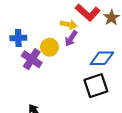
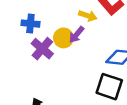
purple arrow: (71, 38) -> (77, 35), moved
black square: (96, 86) -> (109, 87), turned 30

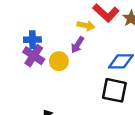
yellow circle: (63, 38) -> (59, 61), moved
purple cross: (42, 49) -> (34, 56), moved

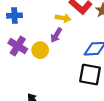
blue cross: (32, 40) -> (14, 16), moved

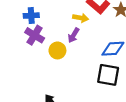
purple cross: (18, 46) -> (35, 35), moved

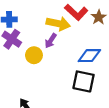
yellow arrow: (81, 18) -> (58, 24), size x1.5

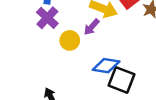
blue diamond: (89, 56) -> (106, 66), moved

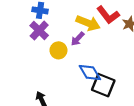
blue diamond: (106, 66) -> (90, 73), turned 50

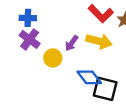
yellow arrow: (88, 23) -> (99, 41), moved

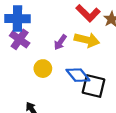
blue cross: (28, 18) -> (17, 19), size x1.5
yellow circle: (53, 58) -> (43, 69), moved

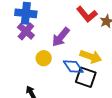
yellow arrow: (87, 40) -> (91, 57), moved
purple arrow: (60, 42) -> (61, 37), size x1.5

